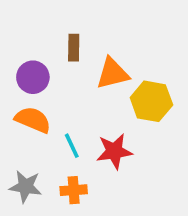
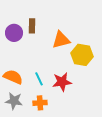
brown rectangle: (74, 48) -> (32, 26), moved
purple circle: (33, 77) -> (14, 33), moved
orange semicircle: (33, 120) -> (13, 77), moved

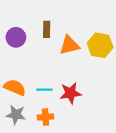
brown rectangle: (32, 26) -> (47, 29), moved
yellow hexagon: (82, 55) -> (100, 45), moved
cyan line: (39, 79) -> (44, 90), turned -64

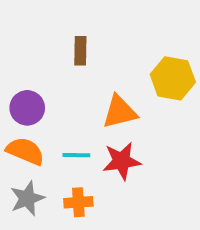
purple circle: (16, 37) -> (27, 108), moved
orange triangle: (69, 45) -> (120, 112), moved
gray star: (16, 115) -> (27, 198), turned -30

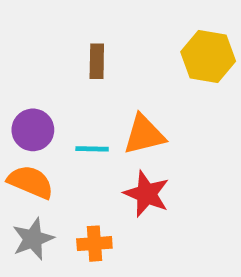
yellow hexagon: (173, 78) -> (208, 56), moved
cyan line: (76, 155) -> (92, 149), moved
red star: (122, 161) -> (147, 194), turned 30

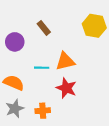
brown rectangle: (97, 61) -> (44, 28), turned -40
purple circle: (33, 130) -> (15, 42), moved

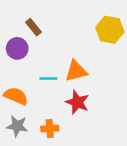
brown rectangle: (44, 28) -> (33, 27), moved
gray star: (15, 109) -> (17, 126), turned 30

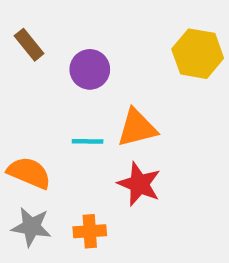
brown rectangle: (33, 27) -> (29, 45), moved
purple circle: (17, 48) -> (90, 69), moved

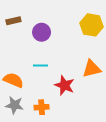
brown rectangle: (29, 45) -> (13, 21), turned -64
orange triangle: (137, 128) -> (92, 69), moved

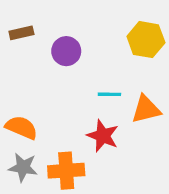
cyan line: (41, 66) -> (109, 94), moved
orange cross: (42, 107) -> (66, 171), size x1.5

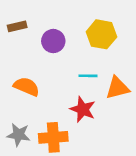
yellow hexagon: (146, 40) -> (101, 34), moved
orange semicircle: (21, 127) -> (27, 87), moved

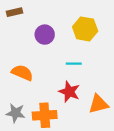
brown rectangle: (17, 26) -> (14, 12), moved
orange triangle: (118, 88) -> (98, 104), moved

